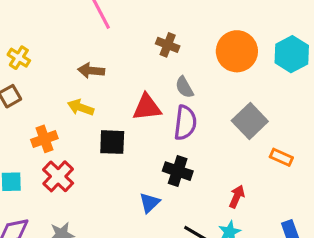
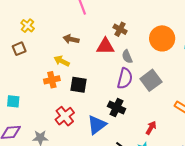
red triangle: (147, 107) -> (105, 46), moved
gray square: (250, 121) -> (151, 80), moved
orange cross: (44, 139) -> (52, 80), moved
red cross: (58, 176) -> (65, 116), moved
blue triangle: (150, 203) -> (97, 125), size x1.5

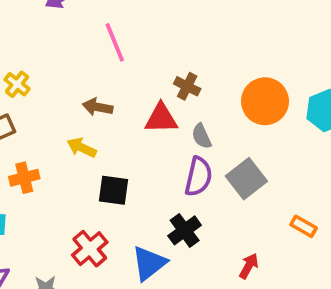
orange cross: (52, 80) -> (24, 178), moved
black cross: (117, 108) -> (185, 230), turned 30

